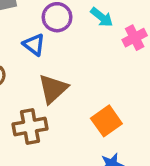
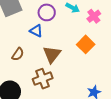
orange square: (106, 121) -> (86, 44), moved

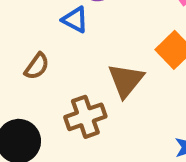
brown triangle: (52, 54) -> (126, 80), moved

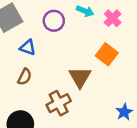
blue triangle: (75, 20) -> (28, 47), moved

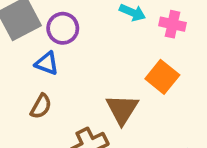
pink cross: (113, 18) -> (173, 24), turned -35
purple circle: (54, 21) -> (63, 28), moved

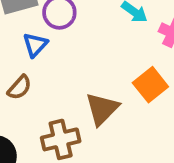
blue triangle: (47, 63) -> (35, 45), turned 40

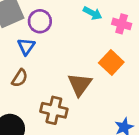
brown cross: (61, 139) -> (54, 110), turned 35

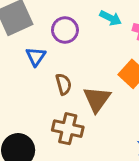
purple circle: (40, 21) -> (65, 30), moved
brown semicircle: (20, 78) -> (64, 84), moved, turned -48

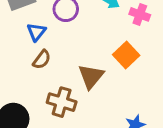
brown semicircle: (64, 84) -> (42, 60), moved, turned 48

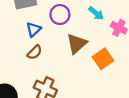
brown triangle: (91, 76) -> (77, 44), moved

